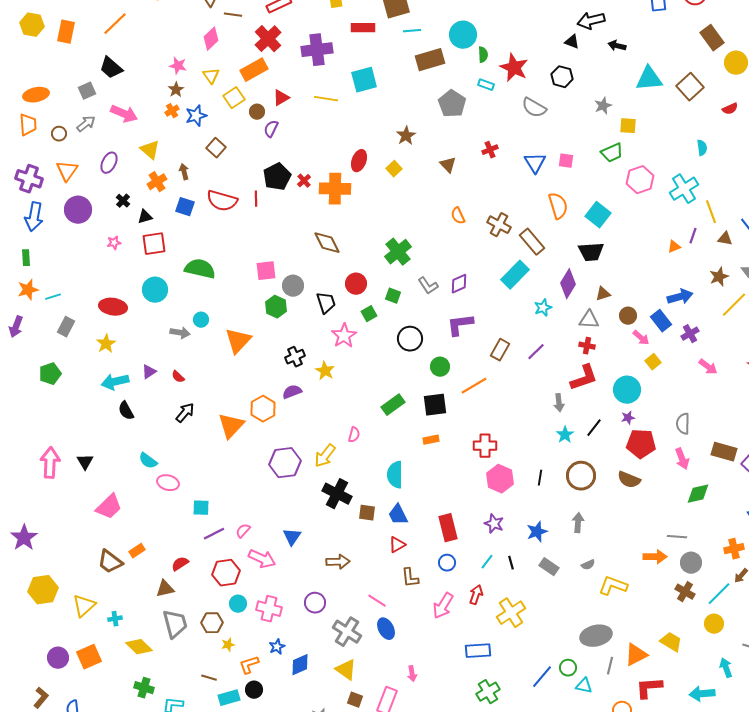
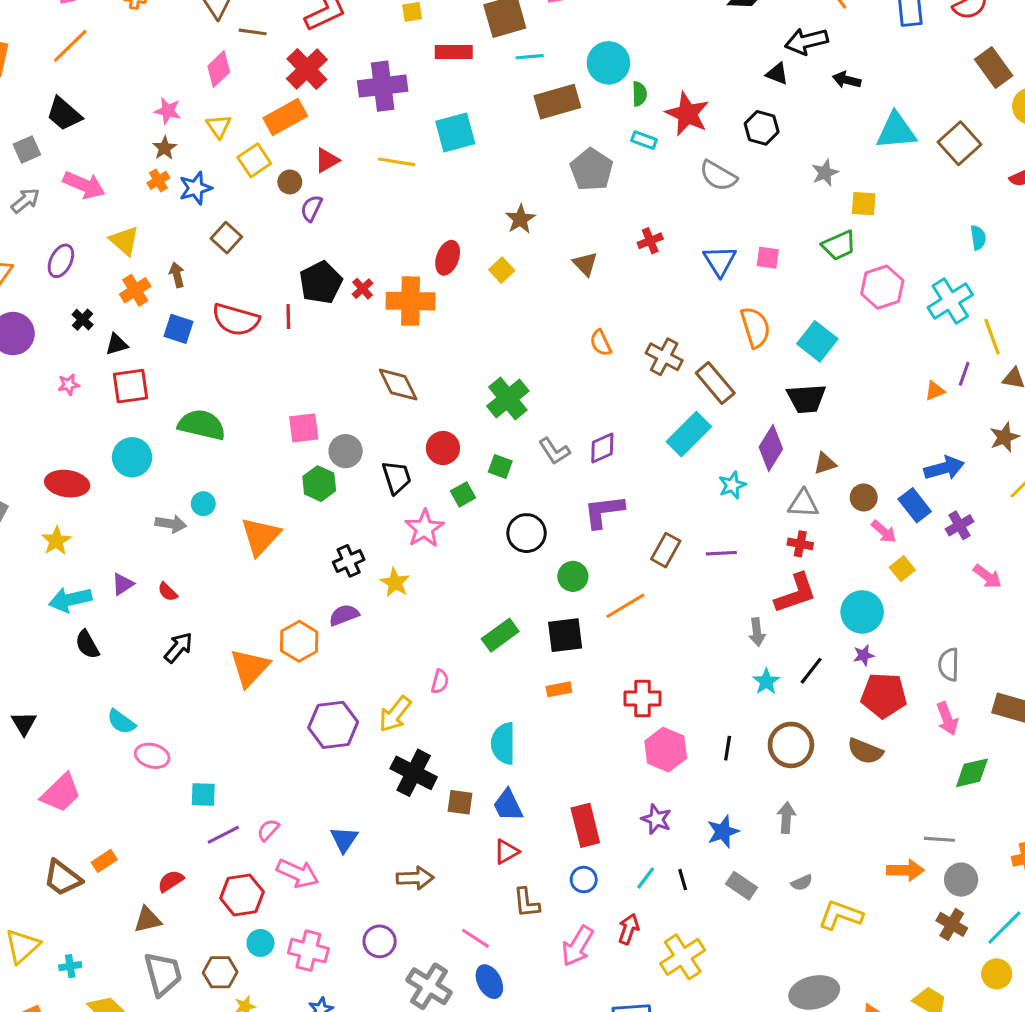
purple line: (536, 352) -> (721, 553), turned 42

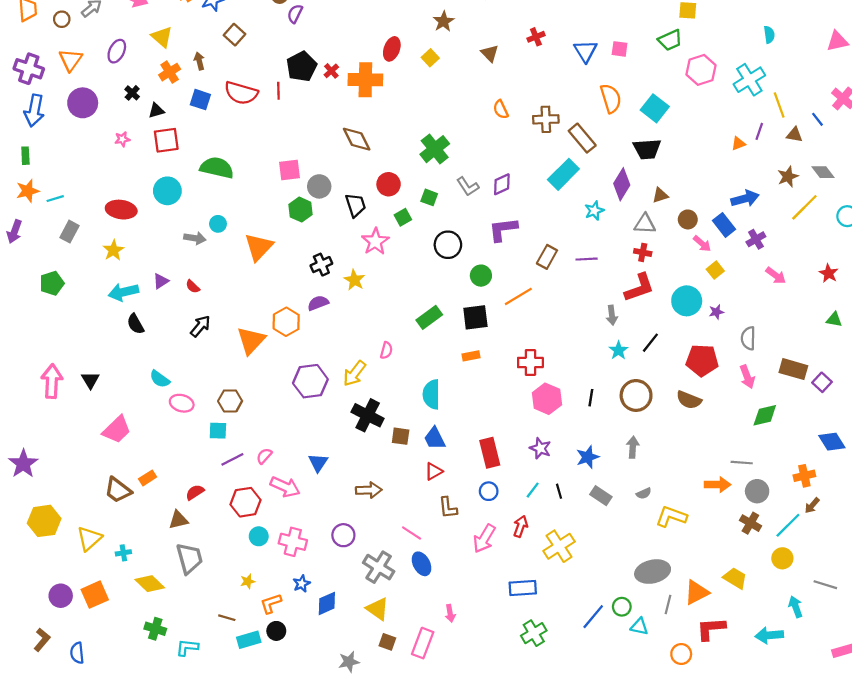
brown cross: (664, 357) -> (546, 119), turned -30
purple star: (864, 655) -> (716, 312), moved
brown hexagon: (220, 972) -> (230, 401), moved

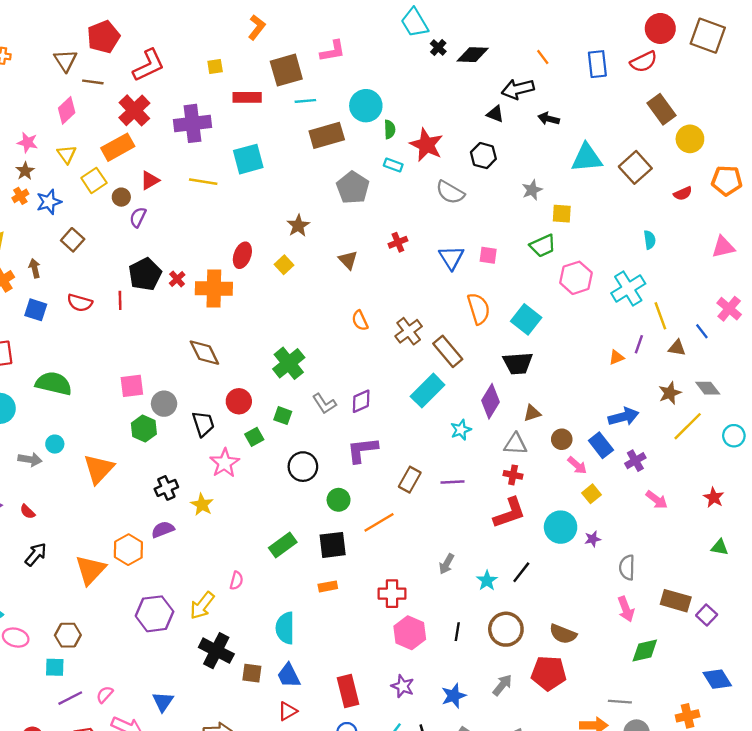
red semicircle: (241, 93) -> (80, 303), size x0.7
brown cross: (546, 119) -> (409, 331), turned -35
gray arrow: (612, 315) -> (447, 564), moved, turned 36
red pentagon: (702, 360) -> (549, 673), moved
gray arrow: (633, 447) -> (502, 685), turned 35

